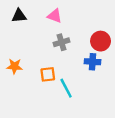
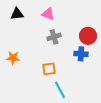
orange square: (48, 74) -> (49, 69), moved
cyan line: (66, 88) -> (60, 90), moved

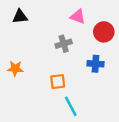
pink triangle: (48, 14) -> (78, 17), moved
red circle: (88, 36) -> (104, 32), moved

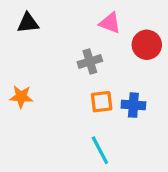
blue cross: (96, 64) -> (133, 105), moved
orange square: (58, 82) -> (102, 102), moved

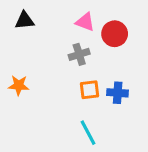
pink triangle: (110, 23) -> (85, 22), moved
red circle: (147, 45) -> (115, 34), moved

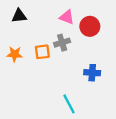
orange star: (19, 85) -> (15, 54), moved
orange square: (90, 90) -> (42, 52), moved

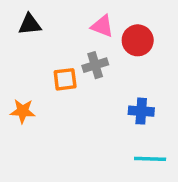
orange star: (15, 54) -> (23, 111), moved
cyan line: (69, 104) -> (150, 159), moved, turned -60

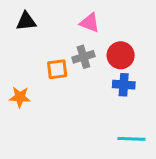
red circle: (138, 40) -> (121, 55), moved
blue cross: (141, 111) -> (124, 85), moved

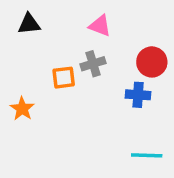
red circle: (121, 55) -> (152, 62), moved
orange star: (20, 97) -> (22, 109), turned 30

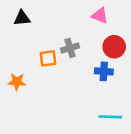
pink triangle: (100, 26) -> (100, 16), moved
orange star: (22, 109) -> (17, 82), turned -30

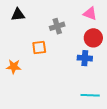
pink triangle: (100, 16) -> (90, 13), moved
gray cross: (70, 48) -> (57, 26), moved

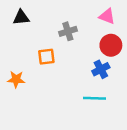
blue cross: (85, 58) -> (101, 69), turned -32
cyan line: (90, 95) -> (94, 98), moved

